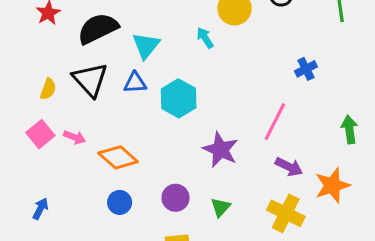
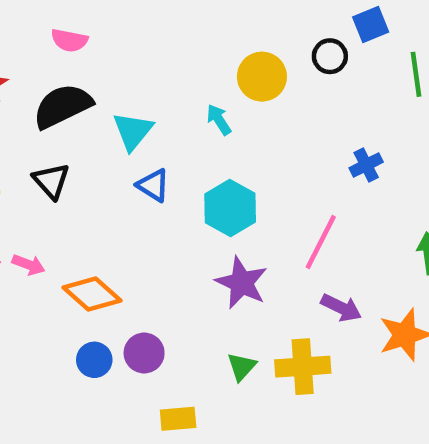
black triangle: (90, 80) -> (51, 181), size x0.7
blue triangle: (135, 83) -> (153, 185), moved, turned 35
cyan hexagon: (179, 98) -> (230, 208), moved
purple circle: (175, 198) -> (144, 353), moved
yellow cross: (286, 213) -> (303, 367), moved, turned -30

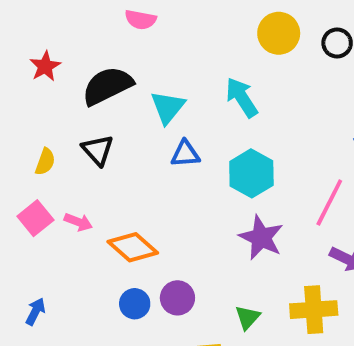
pink semicircle: (69, 40) -> (141, 20), moved
yellow circle: (262, 77) -> (279, 33), moved
cyan arrow: (219, 120) -> (242, 97), size x1.5
blue triangle: (153, 185) -> (185, 154), turned -36
green triangle: (242, 367) -> (248, 317), moved

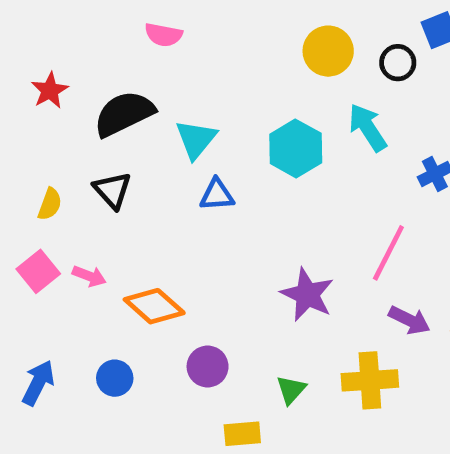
cyan arrow: (242, 97) -> (368, 128), moved
cyan hexagon: (251, 173) -> (296, 148), moved
blue circle: (135, 304) -> (115, 378), moved
blue arrow: (35, 312) -> (38, 383), size x1.4

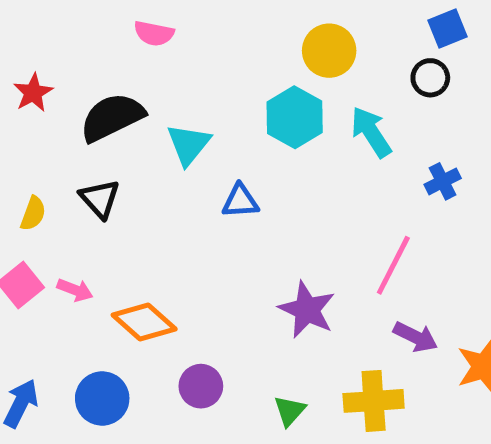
black circle: (398, 63) -> (430, 78), moved
cyan hexagon: (296, 148) -> (295, 117), moved
blue triangle: (217, 195) -> (240, 201), moved
blue circle: (115, 378) -> (102, 398), size x1.4

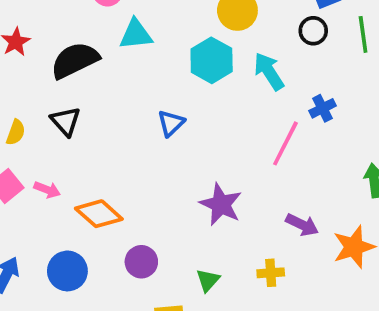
cyan triangle: (189, 144) -> (136, 34), moved, turned 45
blue triangle: (240, 201) -> (171, 123), turned -40
pink line: (393, 265) -> (285, 143), moved
yellow cross: (374, 401) -> (271, 273), size x0.6

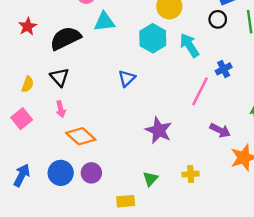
pink arrow: (47, 190) -> (61, 109), moved, turned 56
purple arrow: (302, 225) -> (220, 130), moved
purple circle: (141, 262) -> (91, 173), moved

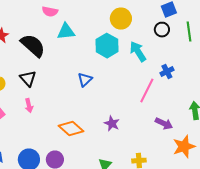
black semicircle: (65, 38) -> (33, 46), turned 68
purple star: (159, 130) -> (112, 124), size x0.7
orange diamond: (81, 136) -> (71, 129), moved

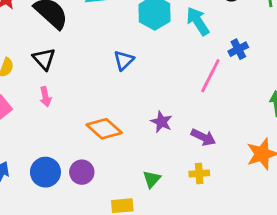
purple arrow: (164, 124) -> (203, 137), moved

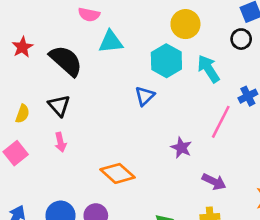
blue triangle: (124, 60) -> (145, 96), moved
purple star: (161, 122) -> (181, 148), moved

